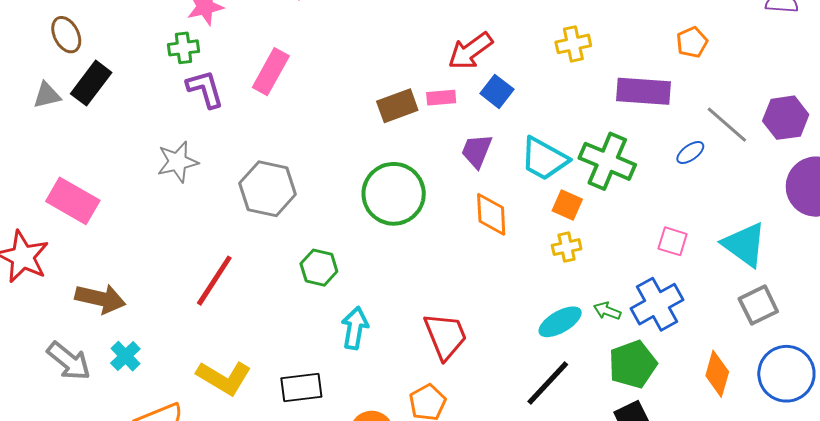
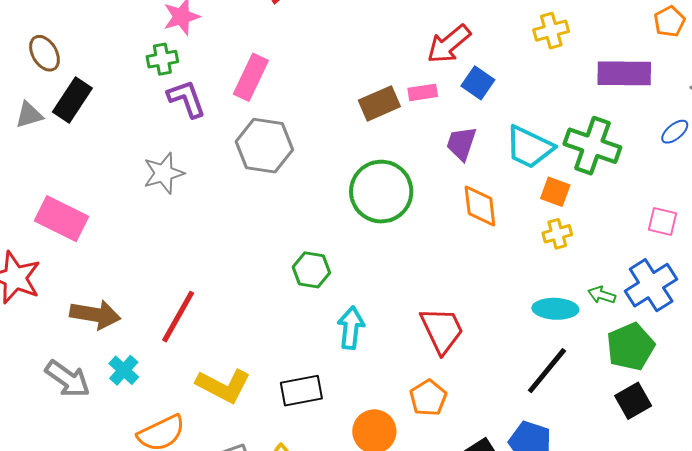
gray hexagon: (268, 189) -> (264, 146), moved
red line: (214, 281) -> (178, 317), moved
cyan ellipse: (560, 322) -> (555, 309), turned 36

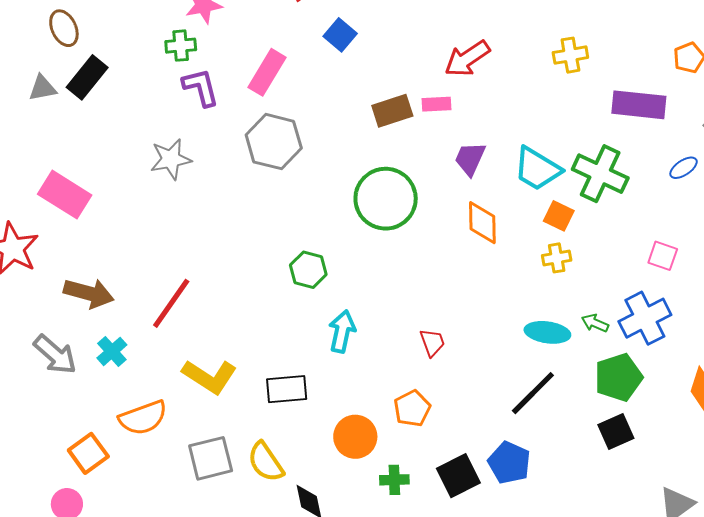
blue square: (478, 83) -> (340, 35), moved
red trapezoid: (442, 330) -> (432, 342), size x0.6

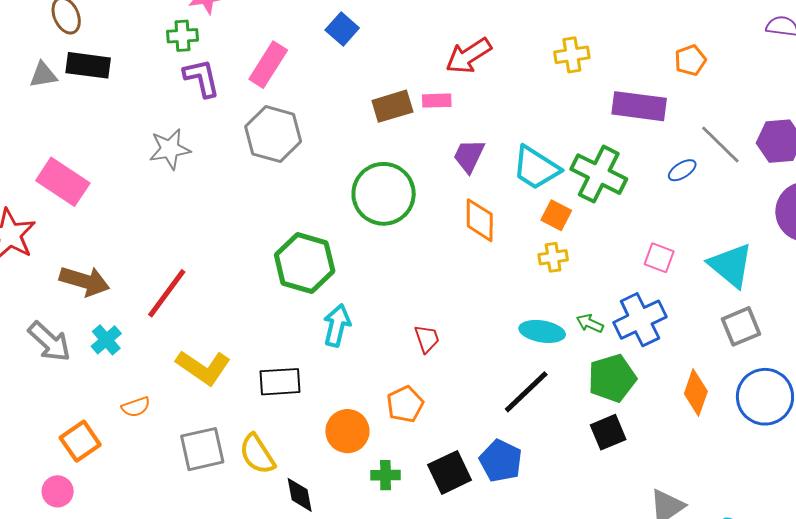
black rectangle: (87, 77) -> (88, 65), turned 57
green hexagon: (308, 270) -> (305, 263), size x1.6
orange semicircle: (143, 418) -> (136, 407), size x0.6

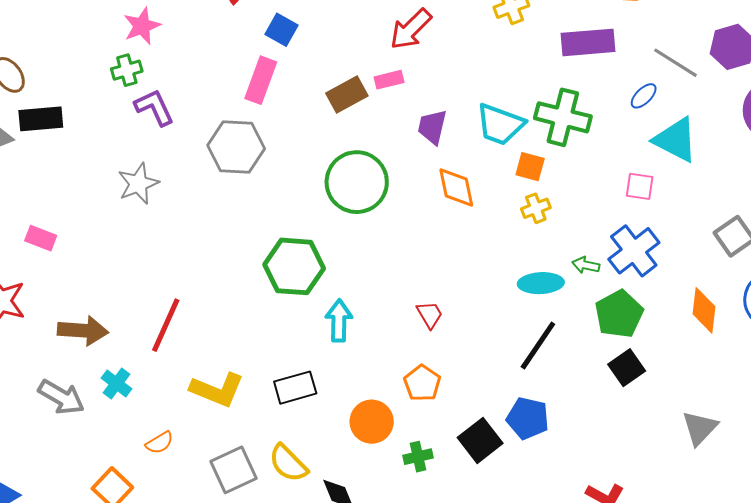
pink rectangle: (268, 65) -> (261, 80), moved
pink rectangle: (63, 182) -> (41, 238), size x0.6
cyan triangle: (731, 265) -> (676, 140), moved

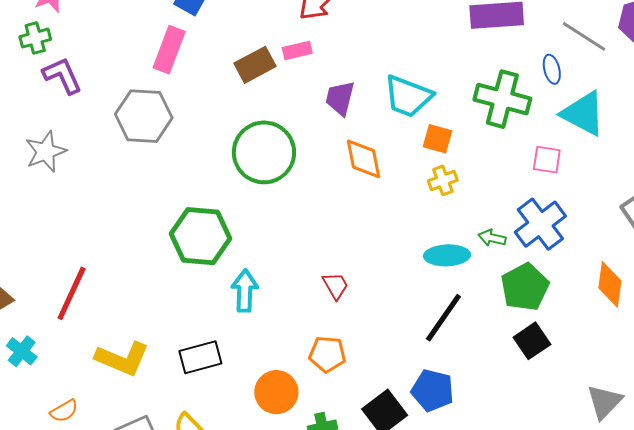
blue ellipse: (644, 96) -> (552, 69), turned -60
green cross: (563, 117) -> (502, 99), moved
orange pentagon: (422, 383) -> (327, 354), turned -30

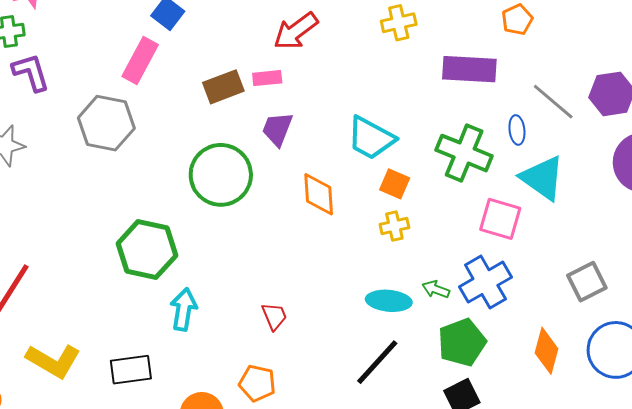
purple trapezoid: (340, 98) -> (277, 129), moved
pink square: (547, 160) -> (500, 219), size x1.4

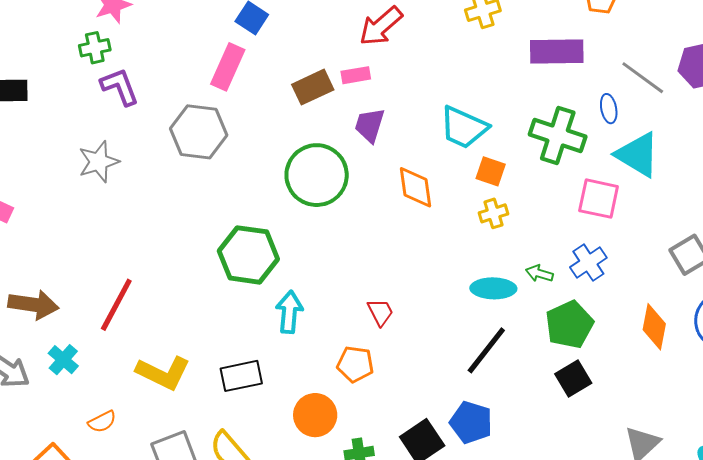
blue cross: (485, 282) -> (588, 263), size x0.7
orange pentagon: (257, 383) -> (355, 364), moved

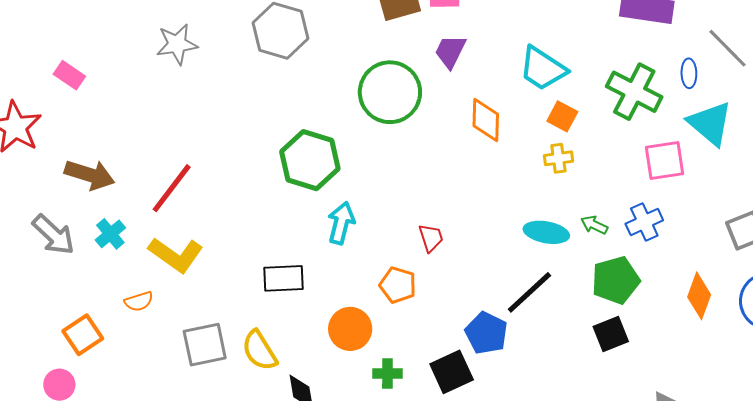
pink square: (599, 199) -> (665, 160), turned -30
yellow L-shape: (163, 373) -> (176, 255), moved
blue pentagon: (471, 422) -> (486, 333), moved

